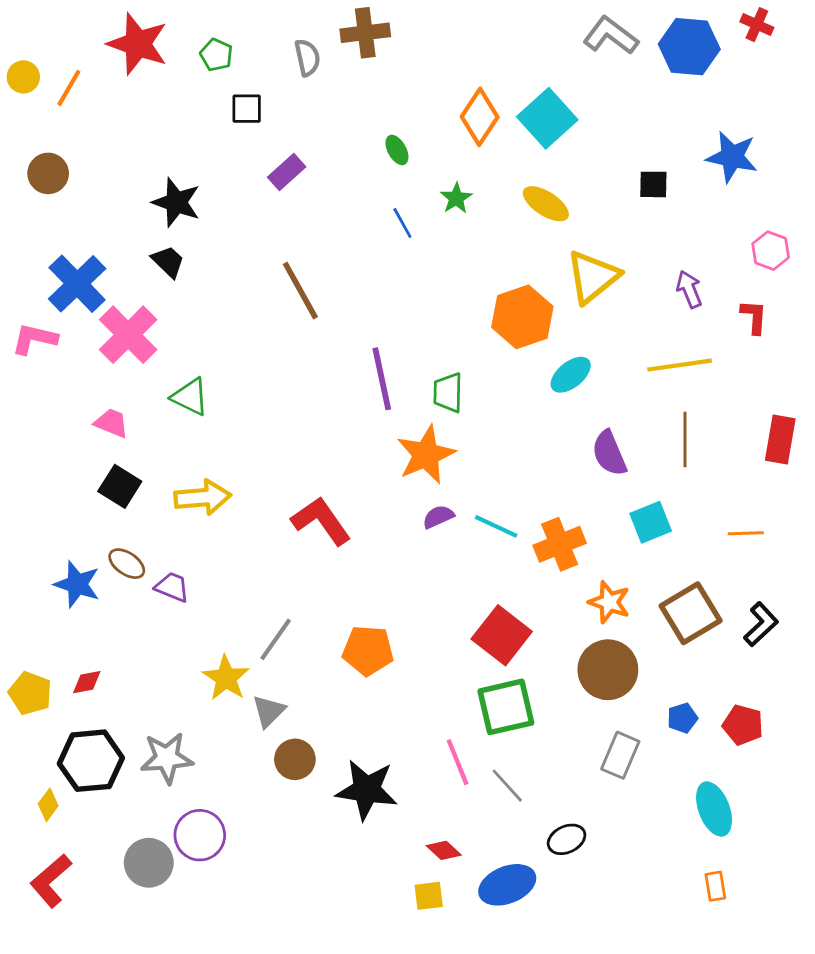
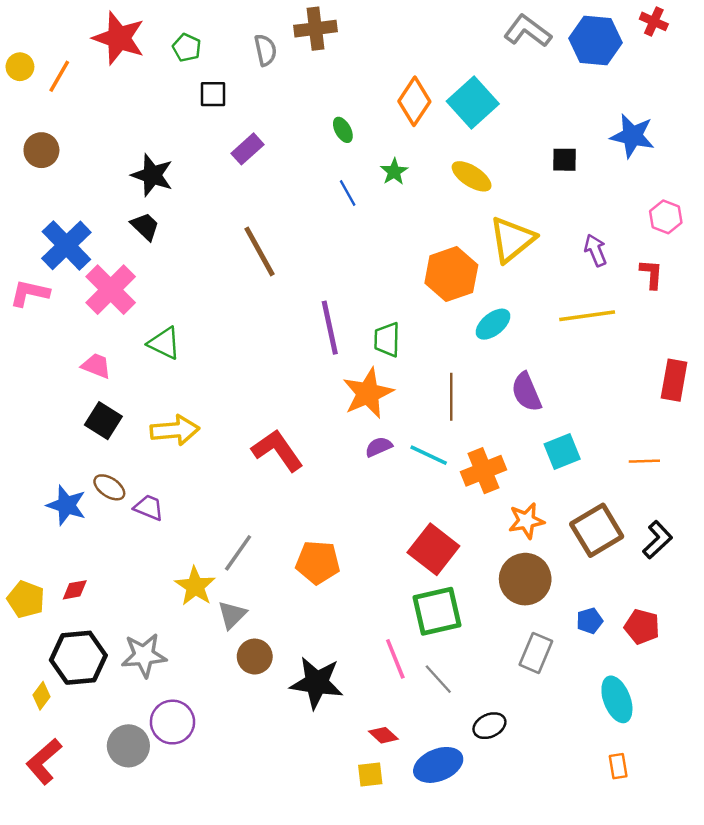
brown line: (685, 439) -> (451, 397), moved
orange star: (609, 602) -> (526, 521), turned -30

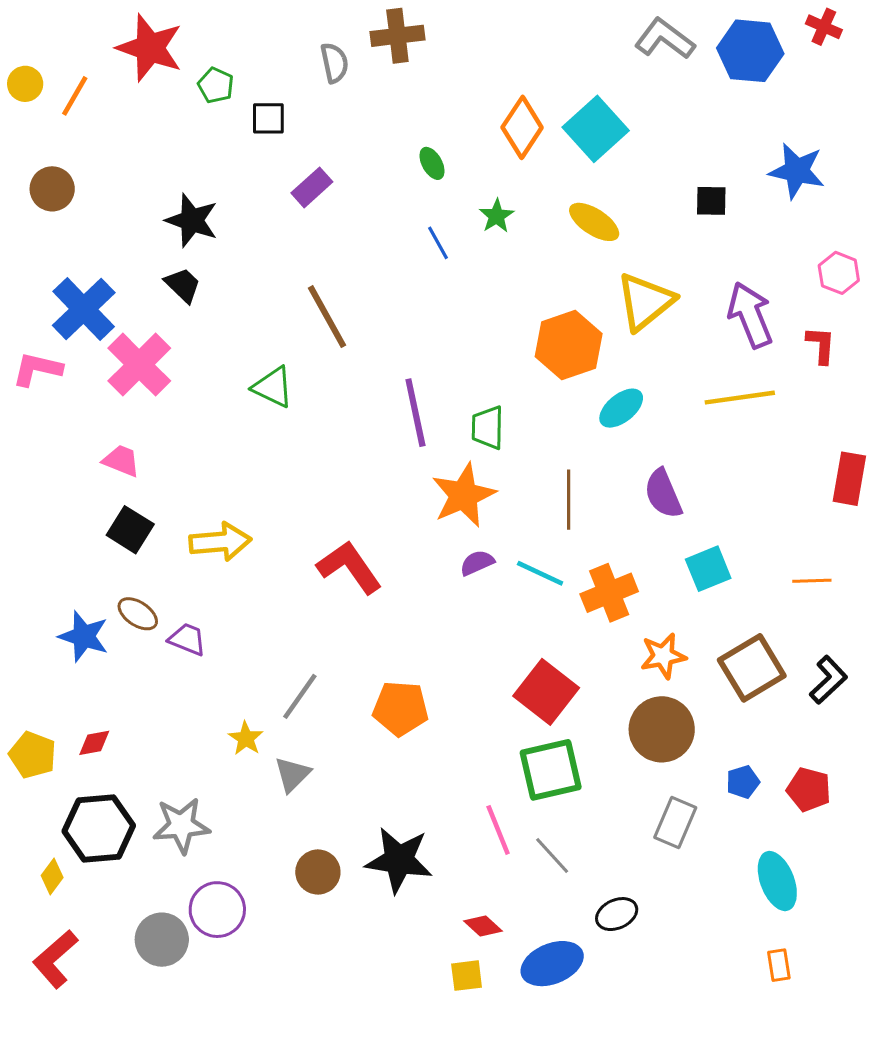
green pentagon: (187, 48) -> (216, 85), moved
purple arrow: (595, 250) -> (750, 315), size x1.6
green triangle: (164, 343) -> (273, 387), moved
yellow star: (195, 586) -> (246, 738), size x0.7
brown circle: (255, 657) -> (318, 872), moved

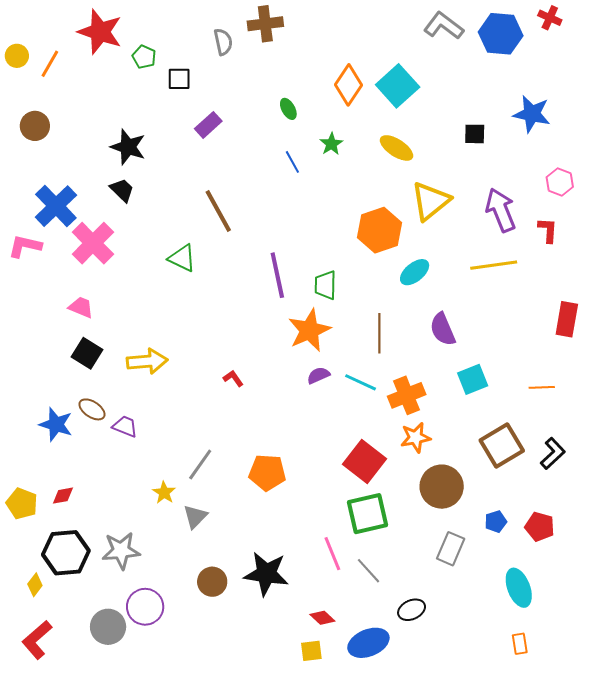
red L-shape: (349, 567) -> (233, 378), size x0.5
orange star: (663, 656) -> (416, 437), moved

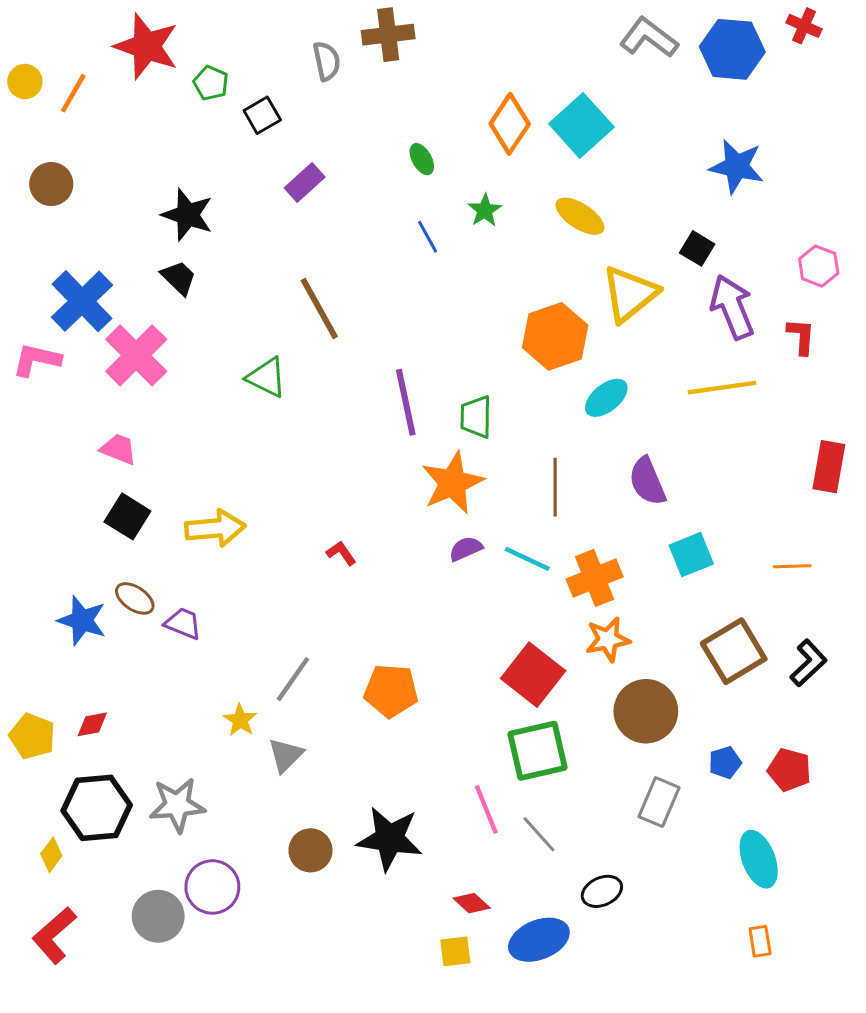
black square: (179, 79) -> (262, 115), turned -30
blue star: (532, 114) -> (737, 166), moved
black square: (475, 134) -> (697, 248), moved, turned 30

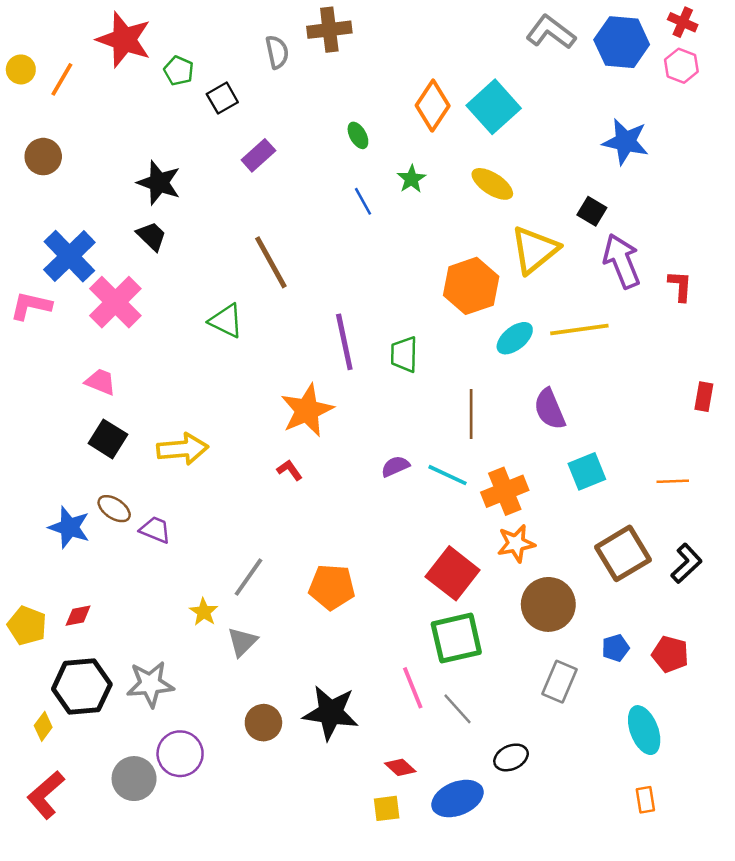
pink hexagon: (819, 266) -> (681, 66), moved
yellow line: (722, 388) -> (579, 329), moved
red rectangle: (829, 467) -> (704, 397), size x0.7
orange star: (453, 483) -> (307, 410), moved

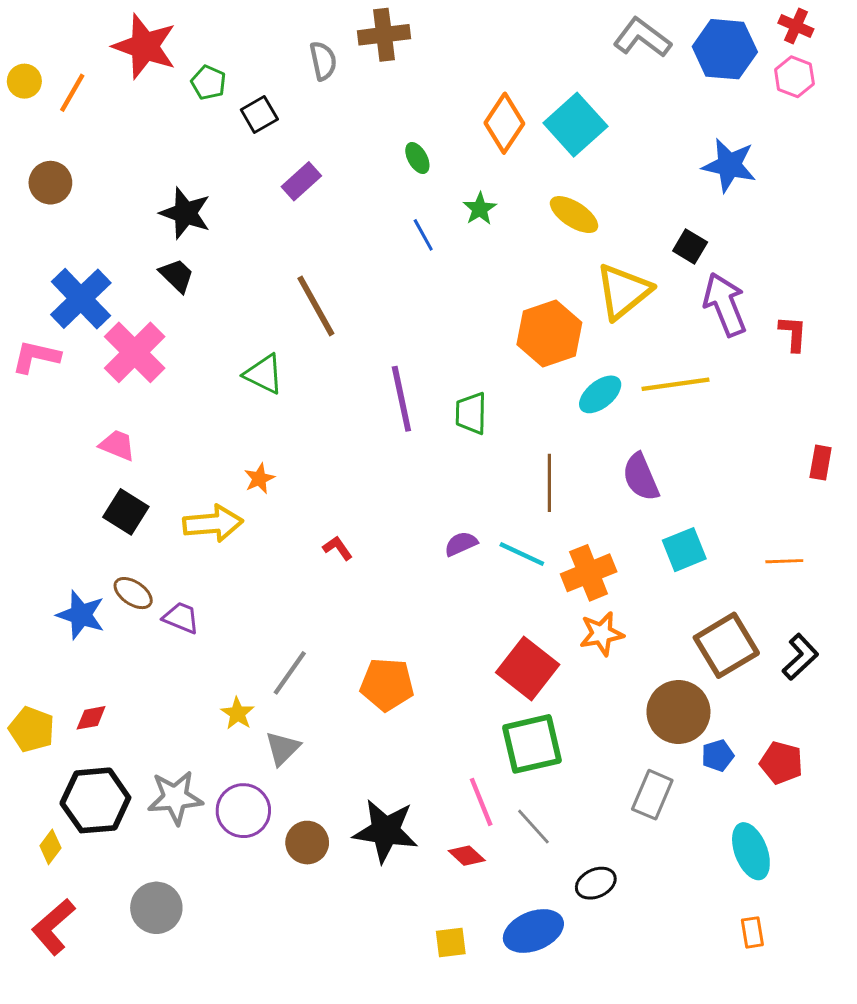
orange star: (307, 410) -> (259, 479), moved, size x0.5
brown circle: (548, 604) -> (678, 712), moved
purple circle: (180, 754) -> (243, 811), moved
red diamond: (400, 767) -> (467, 856), moved

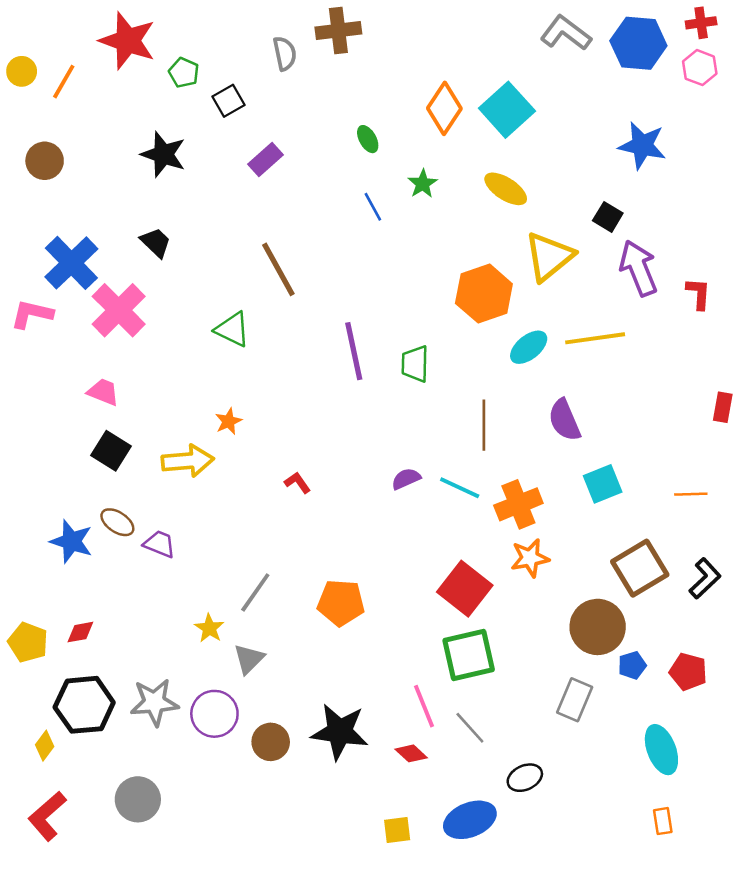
red cross: (796, 26) -> (701, 23), turned -32
black star: (185, 213) -> (163, 154), moved

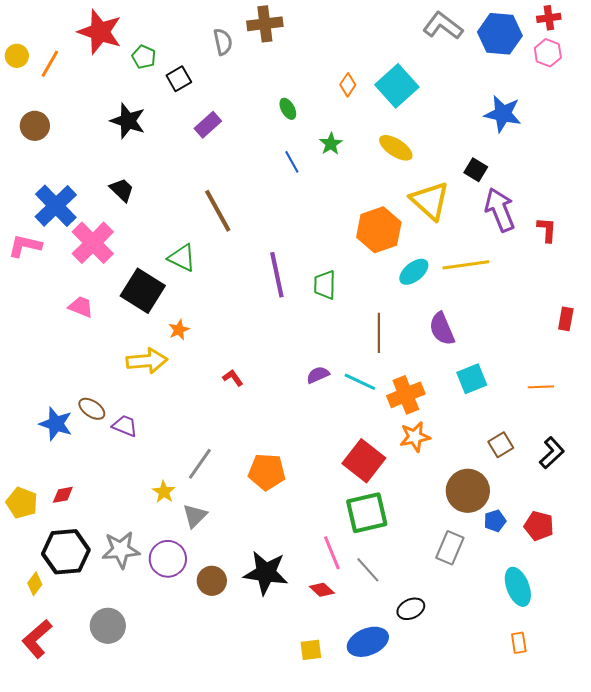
orange diamond: (444, 108) -> (348, 85), size x0.6
yellow triangle: (549, 257) -> (430, 201), turned -39
black square: (111, 451) -> (143, 291), moved, size x1.4
brown square: (640, 568) -> (501, 445), size x0.6

